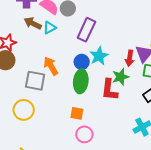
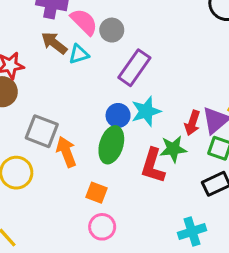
orange arrow: (51, 66) -> (66, 152), moved

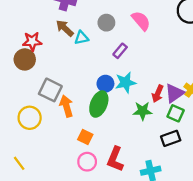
pink semicircle: (84, 22) -> (141, 21), moved
purple rectangle: (134, 68) -> (120, 51), size x0.6
red L-shape: (153, 166) -> (115, 159), moved

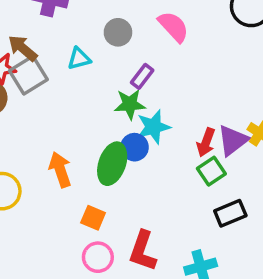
brown arrow: (65, 28) -> (23, 48), moved
blue circle: (105, 84) -> (134, 147), moved
gray square: (50, 90) -> (28, 75), moved, turned 35
green star: (143, 111) -> (130, 104), moved
green square: (176, 113) -> (211, 171), moved, turned 35

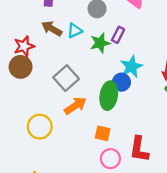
brown arrow: (23, 48) -> (52, 29), moved
gray square: (28, 75) -> (66, 78), moved
green star: (130, 104) -> (100, 43), moved
orange arrow: (60, 170) -> (75, 106), turned 85

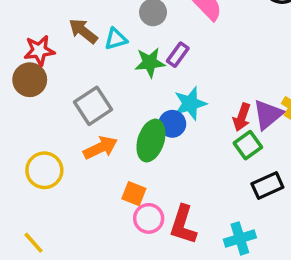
pink circle: (110, 159) -> (149, 218), moved

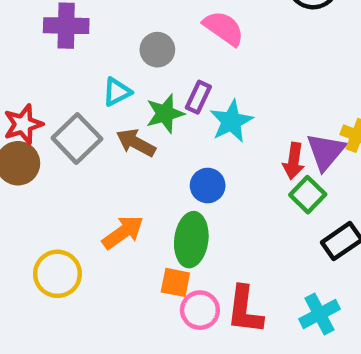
brown arrow: (83, 31) -> (136, 143), moved
cyan star: (190, 104) -> (231, 121), moved
gray square: (93, 106) -> (77, 138), moved
green ellipse: (151, 141) -> (191, 240), moved

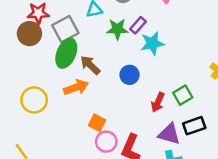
brown arrow: (136, 143) -> (90, 65), moved
purple triangle: (326, 152) -> (169, 134), moved, turned 50
red arrow: (294, 161) -> (158, 102), moved
green ellipse: (191, 240) -> (66, 53), moved

